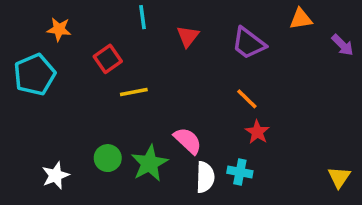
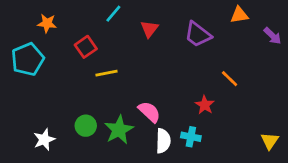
cyan line: (143, 17) -> (113, 14), turned 48
orange line: (247, 99) -> (230, 79), moved

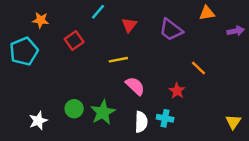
purple arrow: (272, 36) -> (236, 31), turned -56
yellow line: (106, 73) -> (118, 60), moved
pink semicircle: (149, 112) -> (135, 86), moved

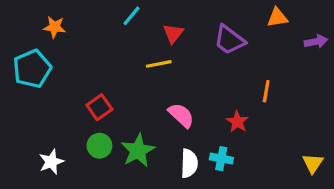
red square: (74, 41) -> (99, 107), moved
yellow line: (118, 60) -> (159, 64), moved
orange line: (199, 68) -> (266, 91), turned 56

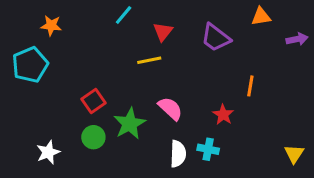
green star: (138, 151) -> (130, 124), moved

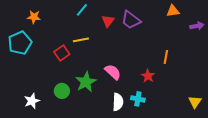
purple trapezoid: (216, 38) -> (131, 20), moved
yellow line: (149, 60) -> (81, 40), moved
red square: (93, 101) -> (62, 53), moved

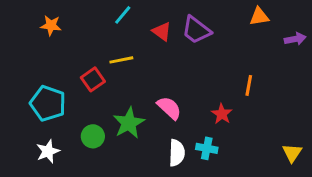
red triangle: (108, 21) -> (162, 31), turned -32
cyan pentagon: (20, 43) -> (48, 103), moved, turned -30

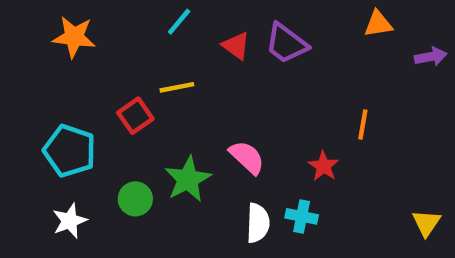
orange star: (51, 25) -> (74, 37), size x1.4

